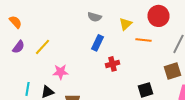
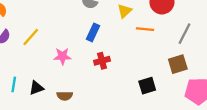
red cross: (112, 64) -> (102, 61), moved
pink star: (60, 72) -> (62, 56), moved

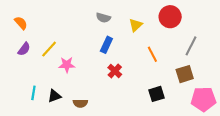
orange line: (145, 29) -> (152, 54), moved, turned 56
pink star: (62, 56) -> (67, 65), moved
red cross: (102, 61) -> (115, 71), turned -32

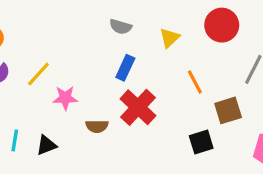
red cross: (115, 71) -> (138, 107), size x1.6
brown square: (185, 74) -> (228, 110), moved
brown semicircle: (80, 103) -> (97, 126), moved

